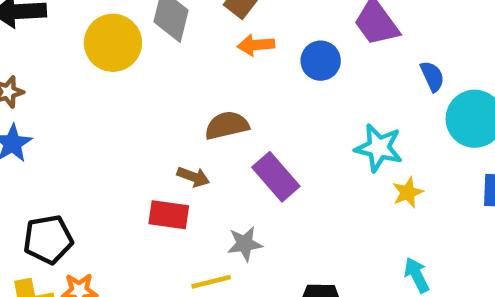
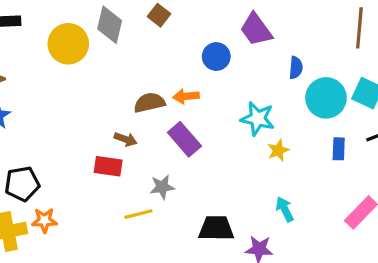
orange arrow: (256, 45) -> (186, 96), moved
blue semicircle: (432, 76) -> (296, 68), turned 30

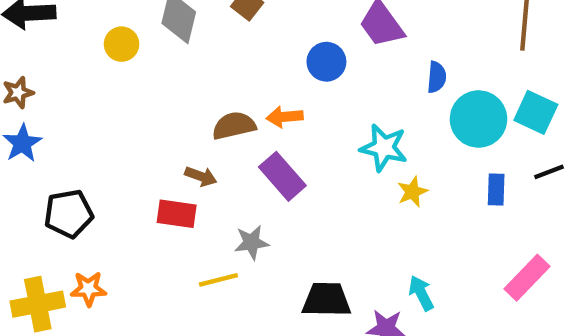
yellow circle: (68, 44) -> (122, 44), size x0.6
black pentagon: (22, 184) -> (69, 214), moved
cyan arrow: (285, 209) -> (421, 293), moved

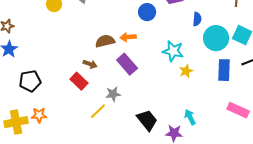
blue rectangle: (496, 190) -> (224, 70), size x1.5
red rectangle: (177, 214) -> (79, 81), turned 36
pink rectangle: (527, 278) -> (238, 110), turned 70
yellow line: (218, 280) -> (98, 111), turned -30
black trapezoid: (326, 300) -> (147, 120), turned 50

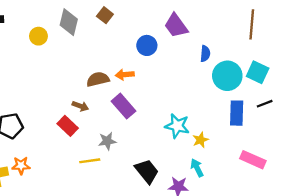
cyan star: (173, 51) -> (177, 126), moved
yellow star: (186, 71) -> (200, 140), moved
yellow line: (98, 111) -> (90, 161), turned 36

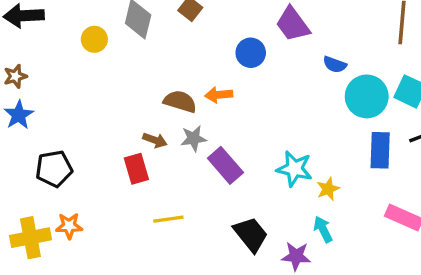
blue semicircle: (205, 54) -> (335, 65), turned 105
brown semicircle: (98, 79) -> (180, 101), turned 30
purple rectangle: (124, 106) -> (225, 165), moved
red rectangle: (68, 126) -> (136, 169), turned 30
gray star: (107, 141) -> (194, 138), moved

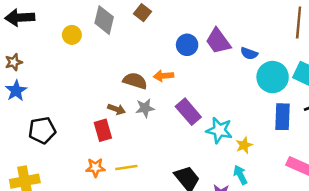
purple trapezoid: (293, 24) -> (218, 41), moved
purple rectangle: (225, 165) -> (188, 112), moved
orange star: (69, 226) -> (95, 167), moved

